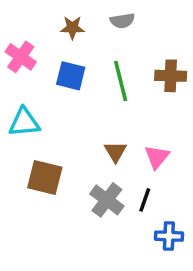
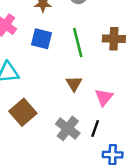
brown triangle: (115, 152) -> (74, 84), moved
brown square: (45, 178) -> (23, 112), turned 35

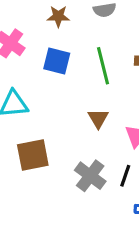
brown square: (23, 112) -> (33, 155), turned 30

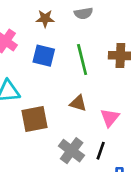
brown triangle: (98, 118) -> (78, 103), turned -42
brown square: (33, 155) -> (35, 119), moved

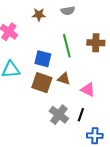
blue square: (44, 56) -> (43, 59), moved
pink triangle: (110, 118) -> (88, 90), turned -42
brown square: (35, 119) -> (42, 83), moved, turned 30

